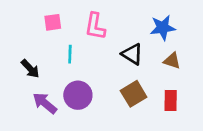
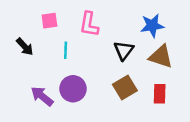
black triangle: (132, 54) -> (124, 50), turned 35
brown triangle: (172, 61) -> (161, 57), size x1.5
black arrow: (30, 69) -> (25, 47), moved

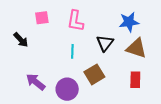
cyan line: (66, 50) -> (72, 51), moved
brown square: (125, 87) -> (94, 74), moved
purple circle: (73, 89) -> (67, 89), moved

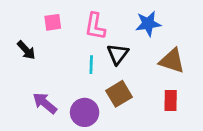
blue star: (129, 22) -> (148, 24), moved
black triangle: (105, 43) -> (118, 54), moved

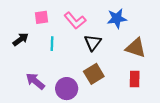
pink L-shape: (95, 26) -> (75, 21), turned -50
black arrow: (26, 50) -> (21, 39), turned -84
cyan line: (91, 65) -> (52, 44), moved

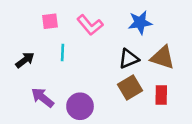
black arrow: (21, 39) -> (25, 60), moved
black triangle: (93, 43) -> (129, 59), moved, turned 30
brown square: (94, 74) -> (130, 88), moved

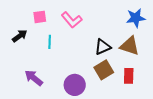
blue star: (140, 22) -> (136, 18), moved
black arrow: (25, 60) -> (20, 36), moved
purple circle: (80, 106) -> (75, 85), moved

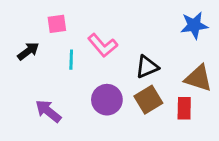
pink L-shape: (72, 20) -> (103, 45), moved
brown triangle: (130, 46) -> (198, 78), moved
purple circle: (75, 85) -> (107, 100), moved

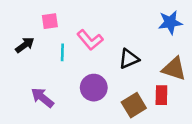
brown square: (148, 100) -> (134, 105), moved

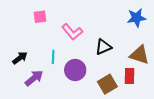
black arrow: (25, 45) -> (20, 58), moved
cyan line: (62, 52) -> (53, 57), moved
purple arrow: (42, 98) -> (34, 78), turned 102

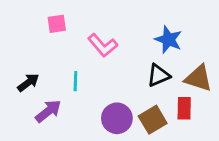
blue star: (137, 18) -> (168, 40), moved, turned 30
black triangle: (103, 47) -> (158, 75), moved
purple circle: (75, 70) -> (117, 118), moved

